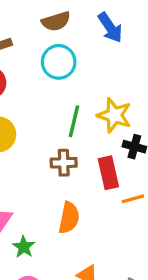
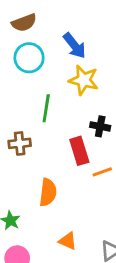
blue arrow: (110, 28) -> (75, 46), moved
yellow star: (114, 115) -> (84, 80), moved
brown cross: (64, 163) -> (20, 143), moved

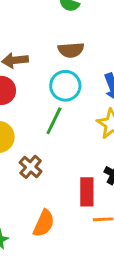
green line: (46, 108) -> (54, 121), moved
brown cross: (20, 143) -> (31, 167), turned 30

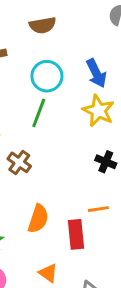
brown semicircle: (71, 50) -> (43, 25), moved
red rectangle: (87, 192) -> (76, 234), moved

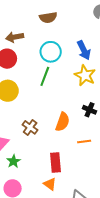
brown cross: (19, 162) -> (30, 127), moved
orange semicircle: (38, 219) -> (63, 122), moved
red rectangle: (76, 234) -> (56, 162), moved

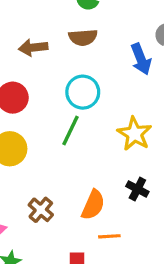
brown arrow: (15, 37) -> (33, 48), moved
blue arrow: (84, 50) -> (141, 59), moved
orange line: (84, 141) -> (109, 236), moved

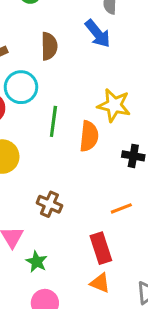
brown semicircle: (83, 37) -> (49, 46), moved, turned -68
cyan circle: (83, 92) -> (21, 87), moved
orange semicircle: (93, 205) -> (89, 136), moved

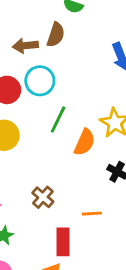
brown semicircle: (49, 46) -> (56, 35), moved
brown cross: (49, 204) -> (43, 197), moved

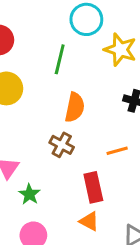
cyan circle: (40, 81) -> (86, 19), moved
orange semicircle: (85, 142) -> (75, 107), moved

